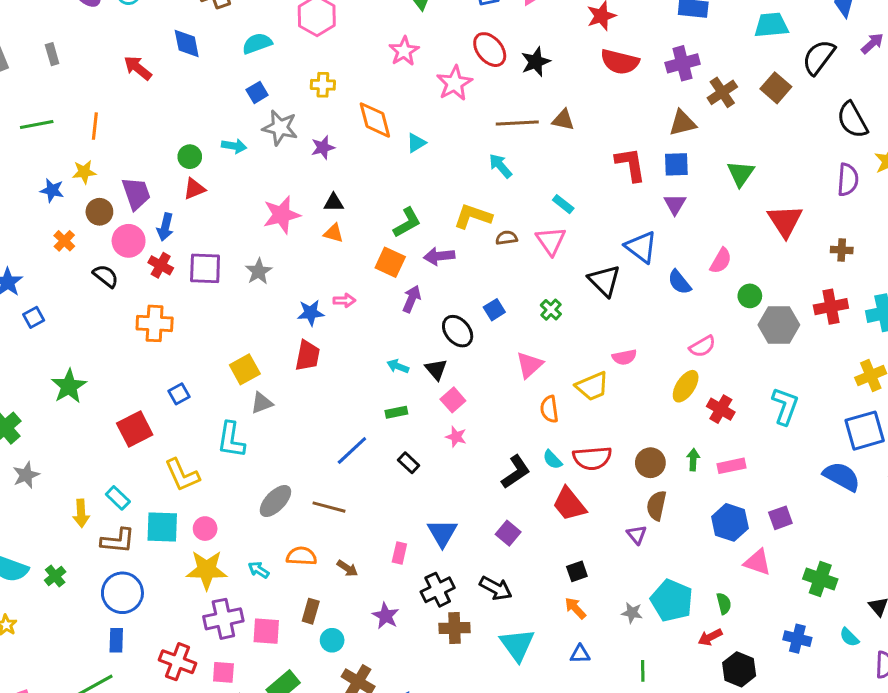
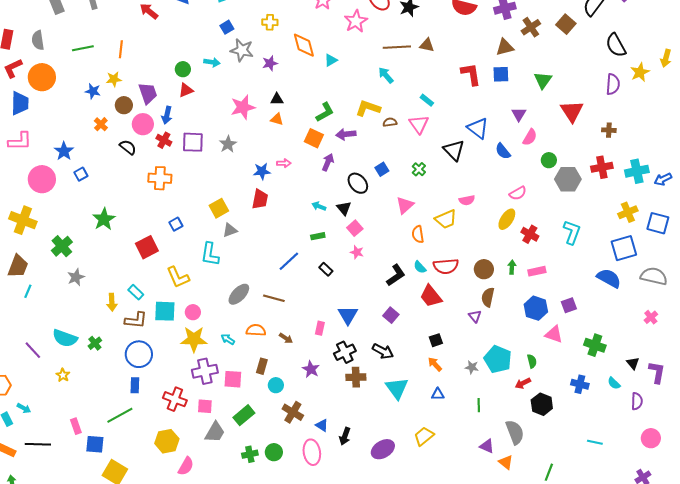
purple triangle: (675, 204) -> (519, 114), moved

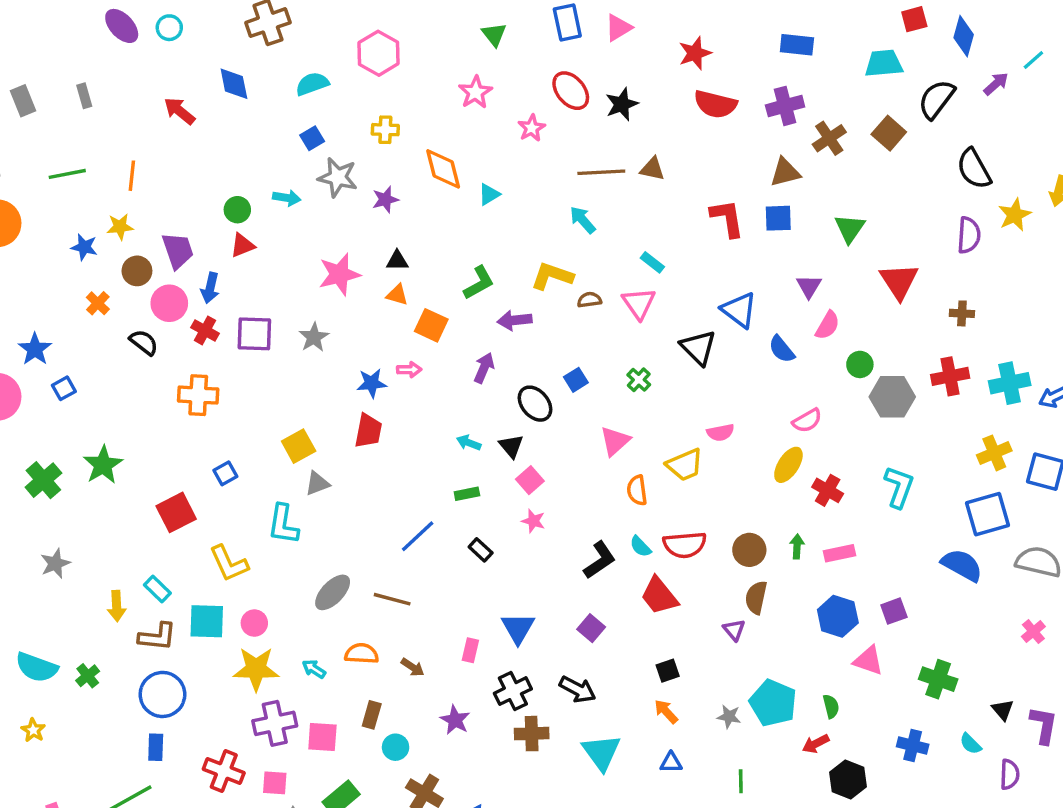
pink star: (356, 21) -> (532, 128), size x0.7
orange square: (314, 138) -> (431, 325), moved
green cross: (62, 246) -> (43, 480), moved

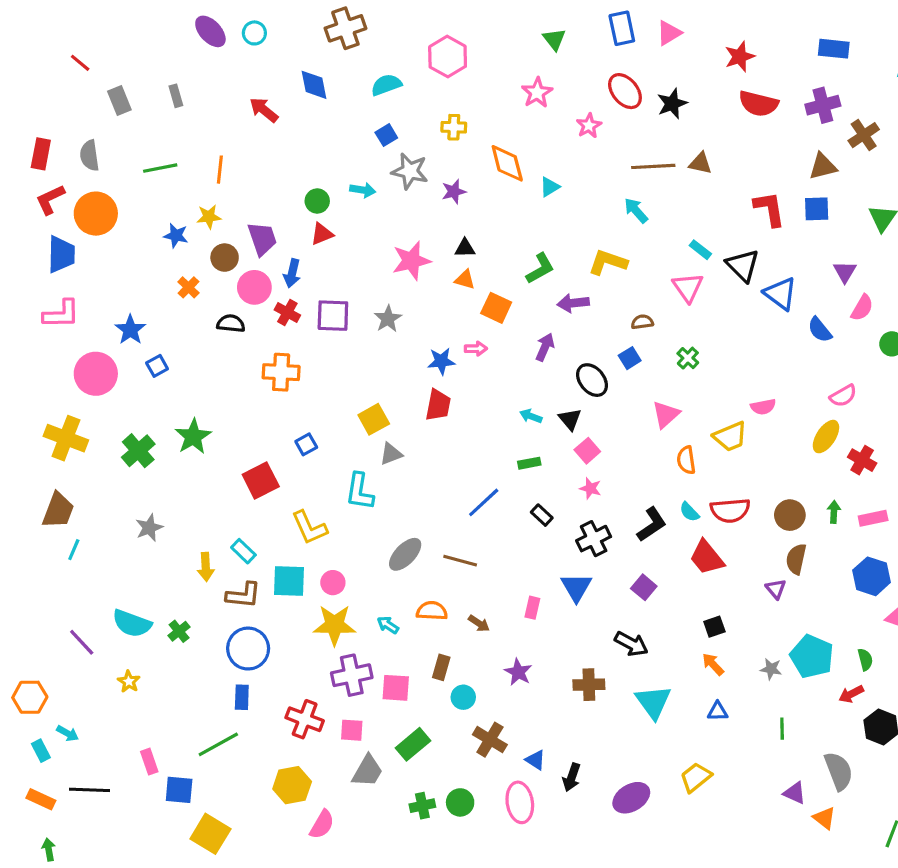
brown semicircle: (589, 300) -> (642, 322), moved
black semicircle: (144, 342) -> (231, 323), turned -32
black triangle: (698, 347) -> (743, 265), moved
black cross: (513, 691) -> (594, 539), moved

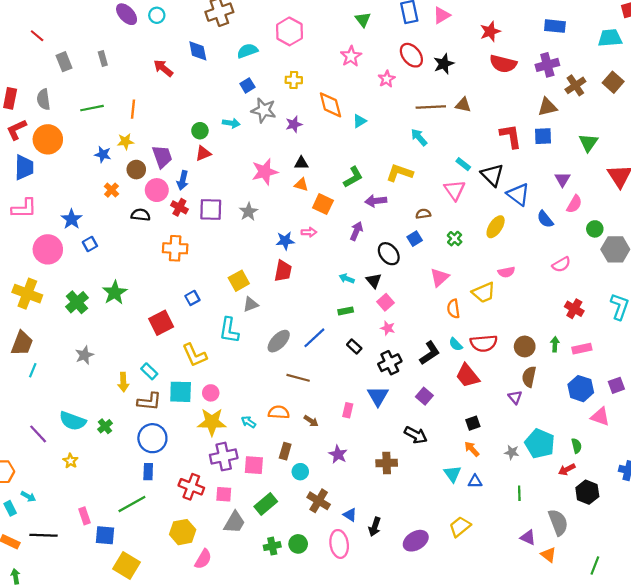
yellow ellipse: (826, 437) -> (496, 227), moved
gray ellipse: (405, 554) -> (279, 341), moved
cyan triangle: (653, 702) -> (452, 474), moved, size x0.7

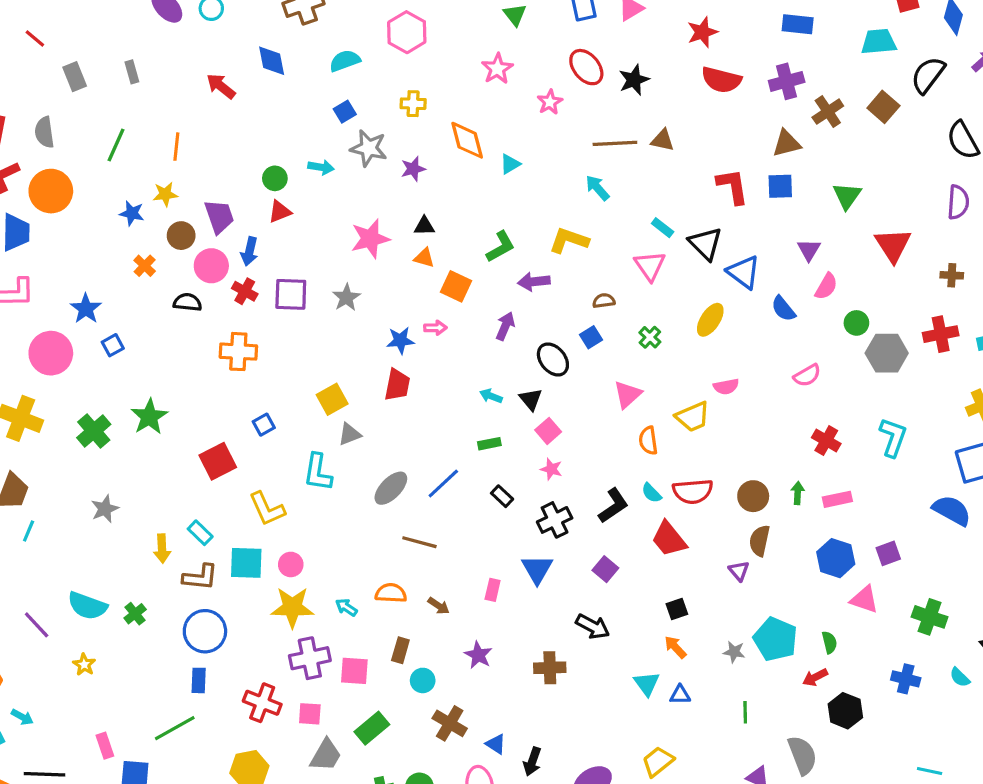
green line: (92, 108) -> (116, 145), turned -55

